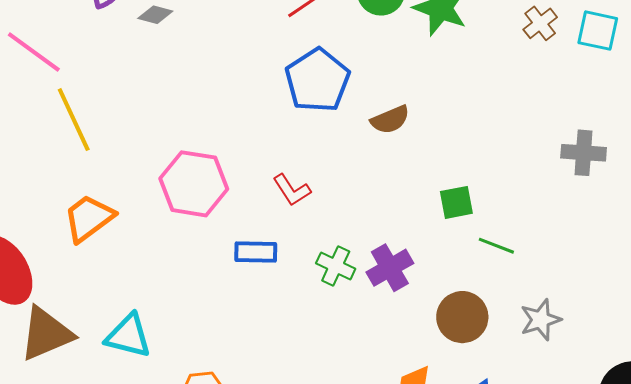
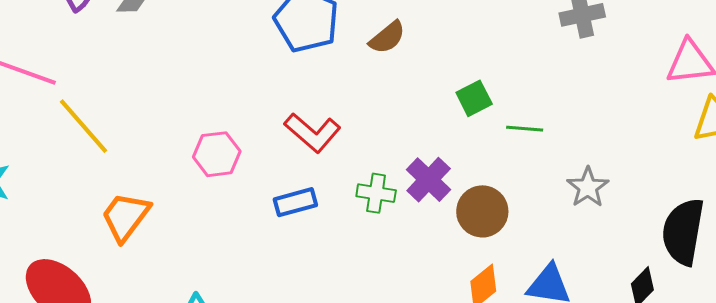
pink hexagon: (194, 184) -> (217, 154), size x0.7
red L-shape: (292, 190) -> (313, 133), size x1.4
brown circle: (462, 317) -> (482, 211), moved

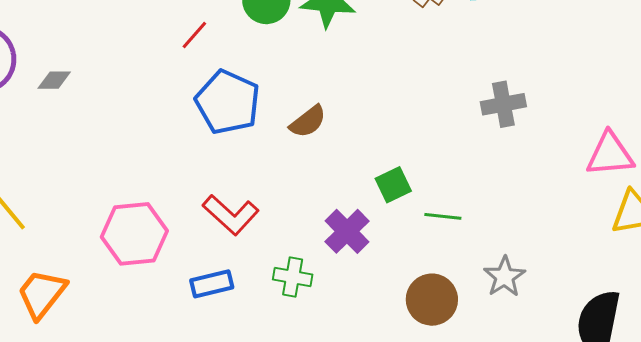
pink hexagon: (217, 154) -> (134, 234), size x1.4
purple cross: (429, 180) -> (347, 231), moved
brown circle: (482, 211) -> (432, 300), moved

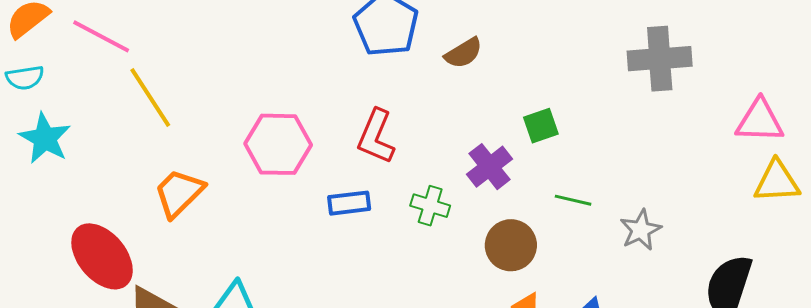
gray cross: (503, 104) -> (660, 59), size x1.4
red L-shape: (231, 215) -> (376, 137), turned 64
green line: (443, 216) -> (573, 200), moved
brown circle: (432, 300) -> (511, 245), moved

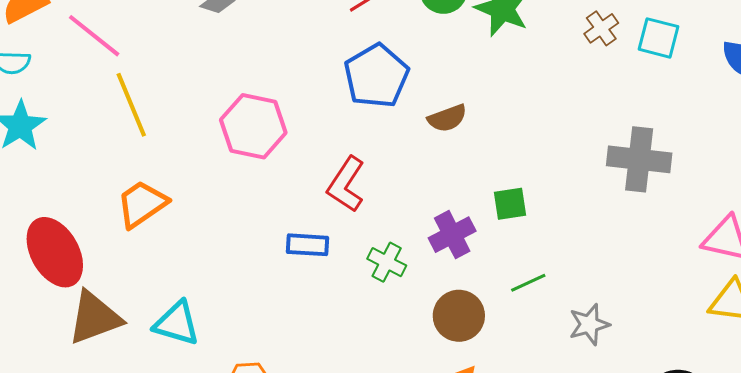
pink hexagon: (278, 144) -> (253, 126), moved
green line: (573, 200) -> (528, 283), turned -48

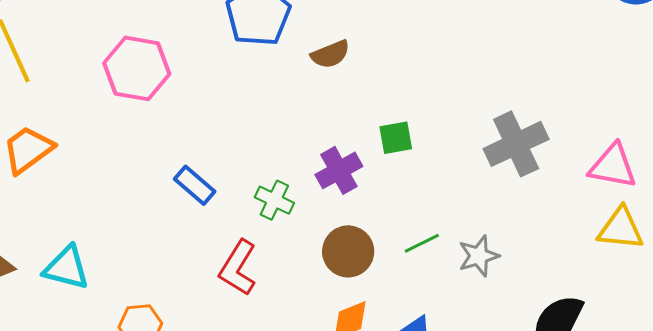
gray cross: (639, 159) -> (516, 144), moved, turned -30
red L-shape: (346, 184) -> (238, 268), moved
blue rectangle: (307, 245) -> (195, 185), turned 39
green line: (528, 283) -> (422, 243), moved

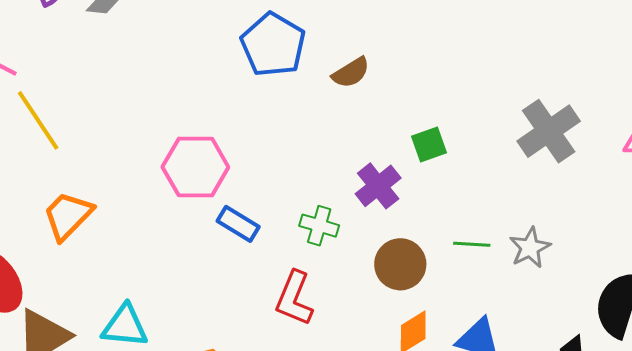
pink hexagon: (137, 68) -> (195, 167), moved
green line: (422, 243) -> (472, 244), turned 39

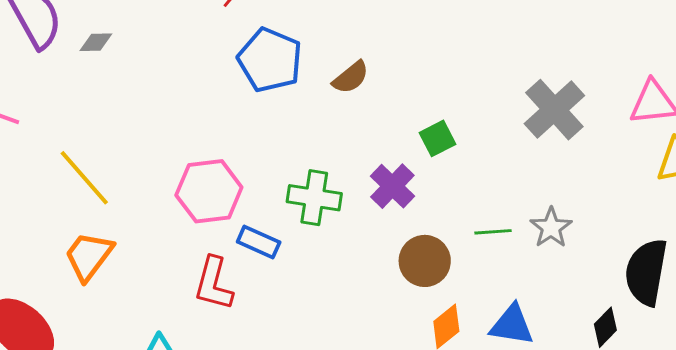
yellow line: (38, 120) -> (84, 178), moved
green cross: (319, 226) -> (314, 198), moved, size x1.4
red L-shape: (294, 298) -> (214, 284), moved

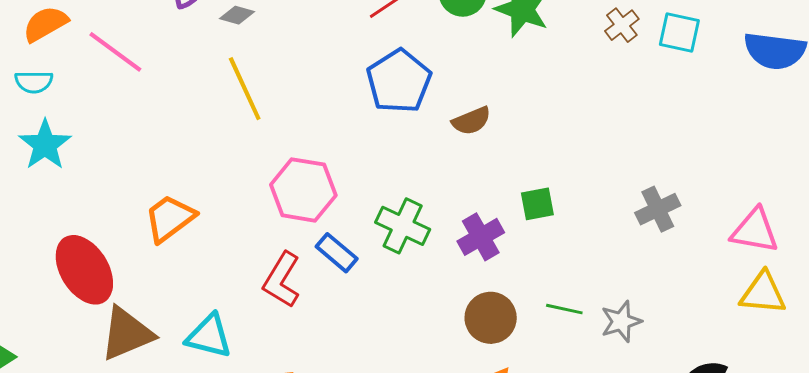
gray cross: (554, 110) -> (658, 209), size x0.7
yellow line: (84, 178) -> (245, 89), moved

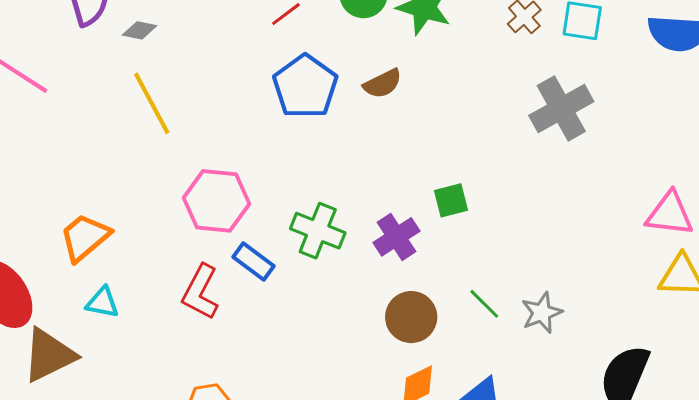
brown semicircle: (471, 121) -> (383, 84), moved
gray cross: (658, 209) -> (561, 109), moved, size x1.4
green line: (564, 309) -> (484, 304), turned 36
cyan triangle: (209, 336) -> (102, 303), moved, size x0.7

